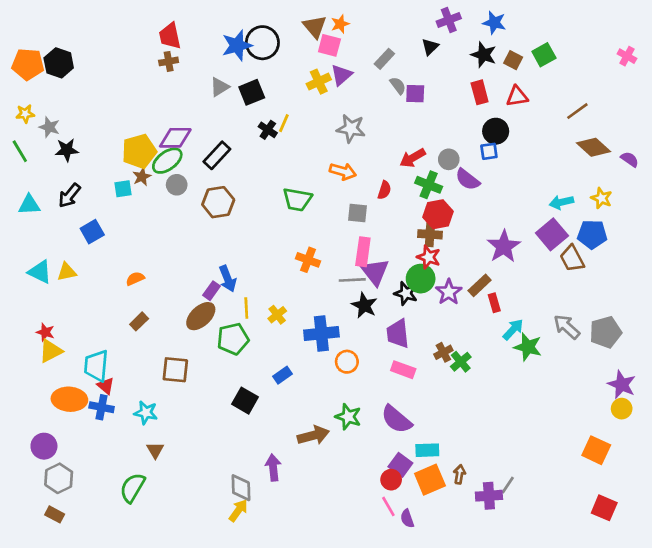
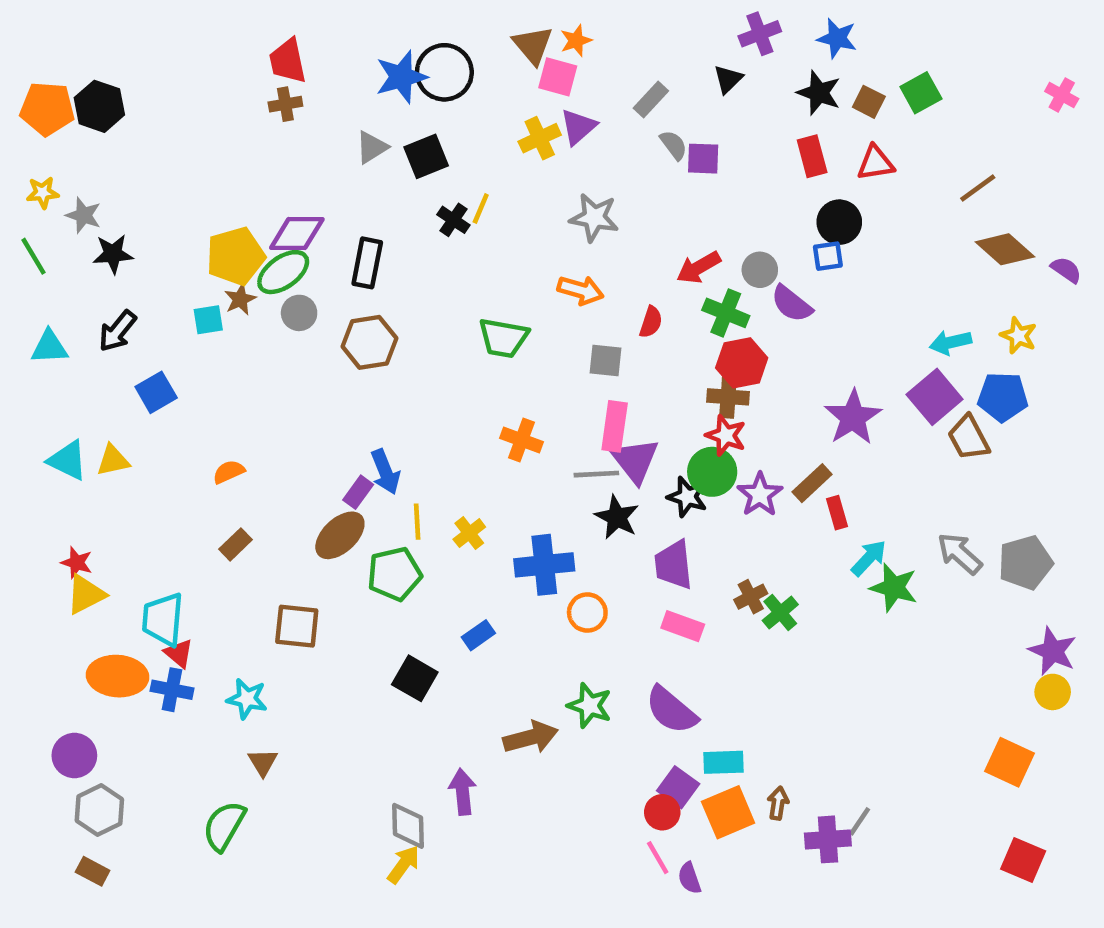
black rectangle: (217, 155) -> (367, 263), turned -32

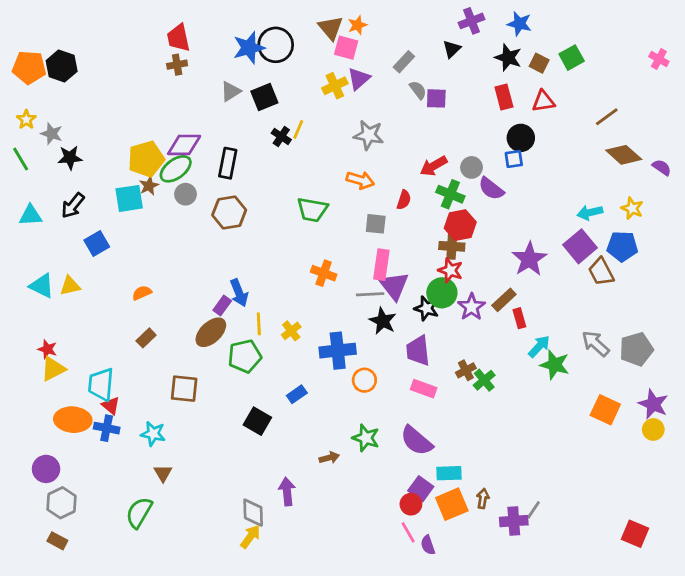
yellow star: (43, 193) -> (26, 120), turned -30
cyan square: (208, 320) -> (129, 198), size x1.5
brown arrow: (531, 737) -> (329, 458), size x0.6
orange square: (1010, 762) -> (605, 410), moved

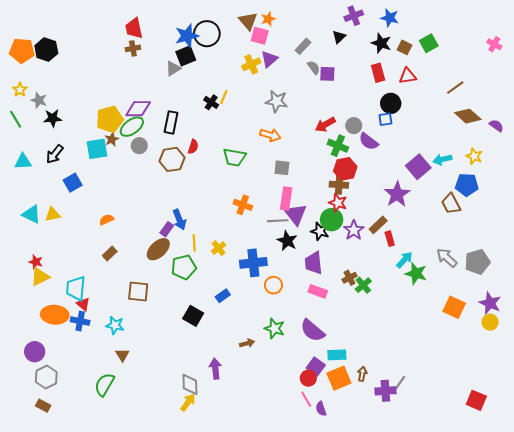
black square: (264, 97) -> (186, 56), moved
red semicircle: (404, 200) -> (193, 147), moved
purple square: (580, 246) -> (418, 167), moved

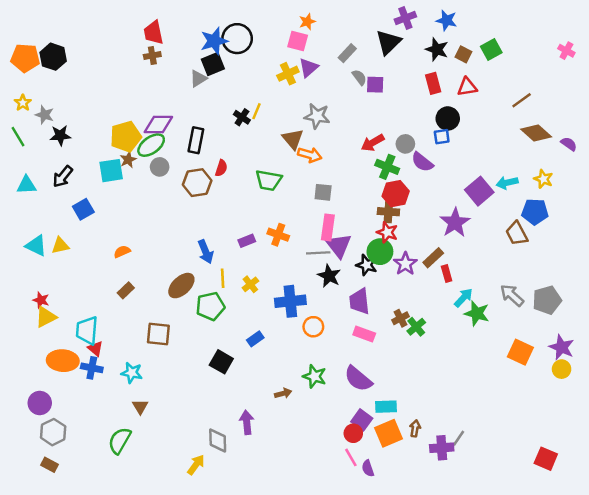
brown triangle: (248, 21) -> (293, 139), moved
black triangle: (339, 37) -> (388, 42), size x1.6
purple rectangle: (167, 229) -> (247, 241), moved, turned 32
yellow arrow: (188, 402) -> (196, 465), moved

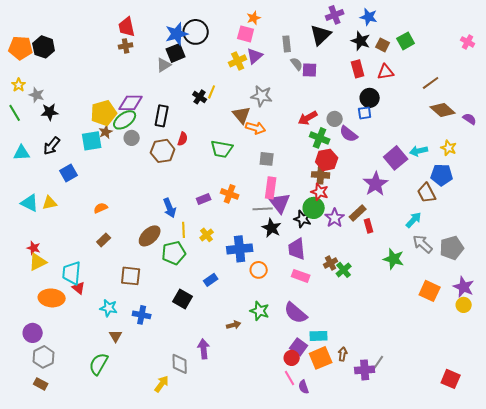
gray rectangle: (347, 53) -> (287, 44), turned -49
cyan arrow: (463, 298) -> (414, 220), moved
blue cross: (92, 368) -> (142, 315), moved

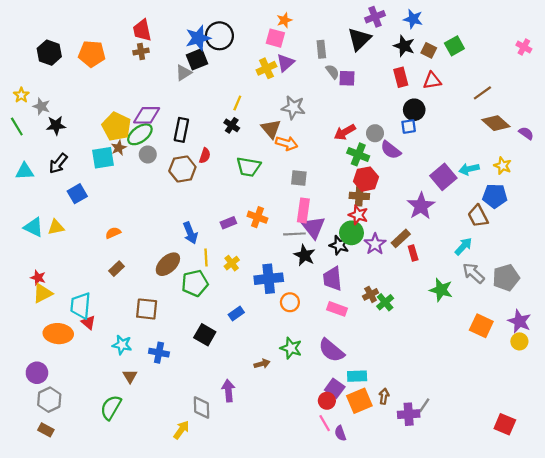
orange pentagon: (21, 48) -> (92, 54), moved
black cross: (200, 97) -> (232, 125), moved
yellow pentagon: (104, 113) -> (116, 126), turned -30

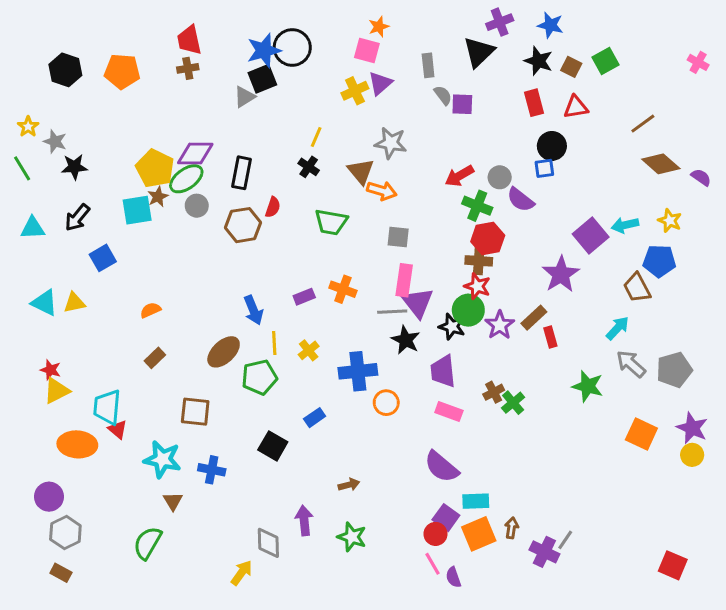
cyan star: (122, 345) -> (162, 459), size x1.4
green star: (291, 348) -> (352, 537), moved
purple cross: (409, 414) -> (544, 552), turned 30

